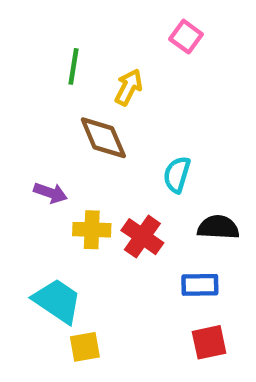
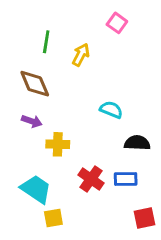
brown diamond: (103, 138) -> (35, 84), moved
cyan semicircle: (177, 174) -> (111, 110), turned 95
red cross: (142, 237) -> (91, 179), moved
red square: (209, 342) -> (144, 218), moved

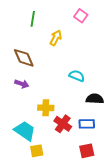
green line: (46, 42) -> (33, 19), moved
yellow cross: (58, 144) -> (46, 108), moved
red square: (144, 218) -> (87, 151), moved

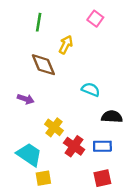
brown diamond: (24, 58) -> (43, 65), moved
yellow cross: (46, 108) -> (54, 127), turned 35

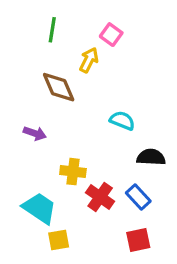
pink square: (95, 19) -> (111, 35), moved
yellow cross: (54, 127) -> (73, 172), turned -30
blue rectangle: (102, 146) -> (138, 197), turned 48

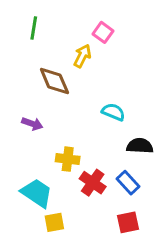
green line: (52, 30) -> (34, 28), moved

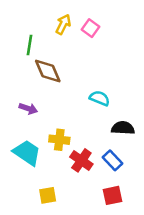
green line: (34, 28) -> (30, 45), moved
yellow arrow: (82, 56) -> (63, 24), moved
cyan trapezoid: (37, 193) -> (27, 153), moved

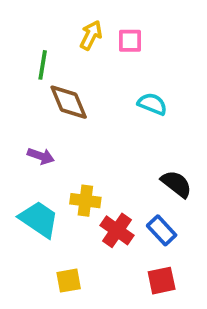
pink square: (90, 28) -> (130, 41), turned -36
cyan semicircle: (100, 98) -> (152, 104), moved
black semicircle: (123, 128) -> (176, 184), turned 35

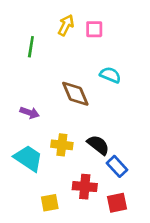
brown diamond: (69, 102) -> (75, 94), moved
black semicircle: (176, 184) -> (98, 145), moved
red cross: (117, 230) -> (85, 187), moved, turned -30

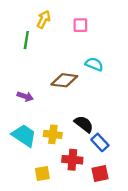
yellow arrow: (66, 25) -> (44, 19), moved
brown diamond: (75, 94) -> (64, 80), turned -60
yellow cross: (62, 145) -> (53, 134), moved

